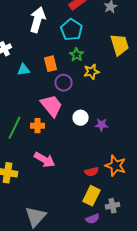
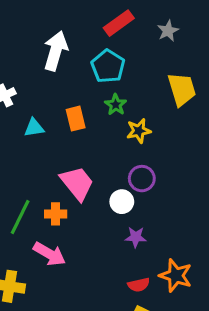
purple circle: (64, 83) -> (142, 179), moved
purple star: (102, 125) -> (136, 237), moved
pink arrow: (45, 160) -> (49, 254), moved

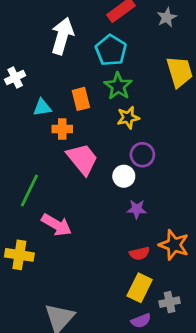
green star: (116, 105) -> (118, 86), size x1.4
yellow star: (139, 131) -> (128, 118), moved
orange cross: (56, 214) -> (62, 129), moved

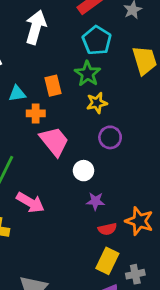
cyan pentagon: (111, 50) -> (97, 40), moved
white circle: (124, 176) -> (84, 171), moved
purple star: (137, 209) -> (95, 201), moved

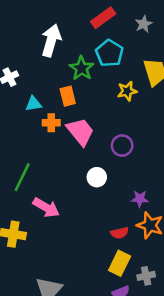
green star: (87, 74) -> (82, 68), moved
yellow star: (97, 103) -> (127, 91), moved
pink trapezoid: (54, 141) -> (80, 132), moved
purple star: (95, 201) -> (140, 199), moved

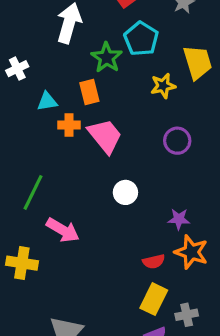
purple circle: (122, 146) -> (177, 141), moved

